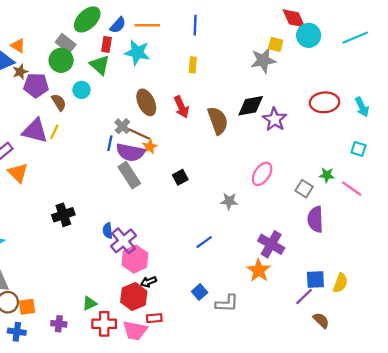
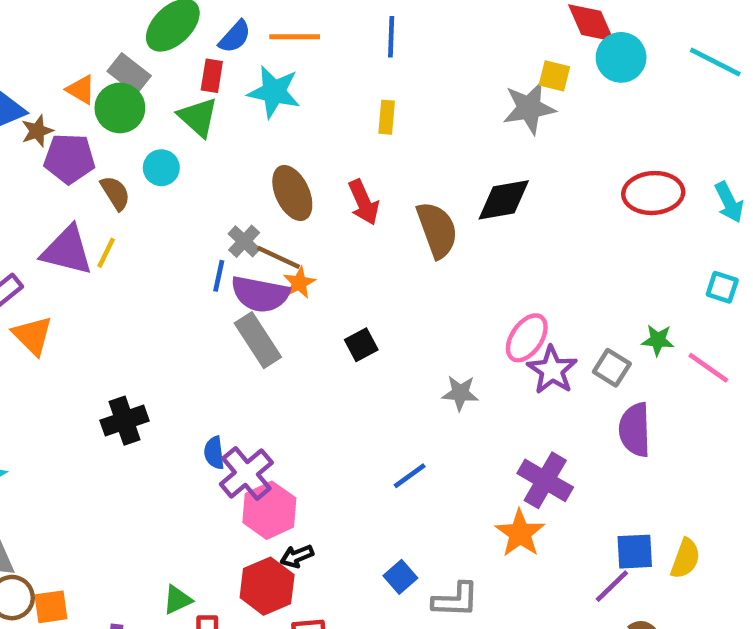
cyan line: (355, 38) -> (715, 62), turned 50
orange triangle: (18, 46) -> (81, 90), moved
purple star: (275, 119) -> (552, 370), moved

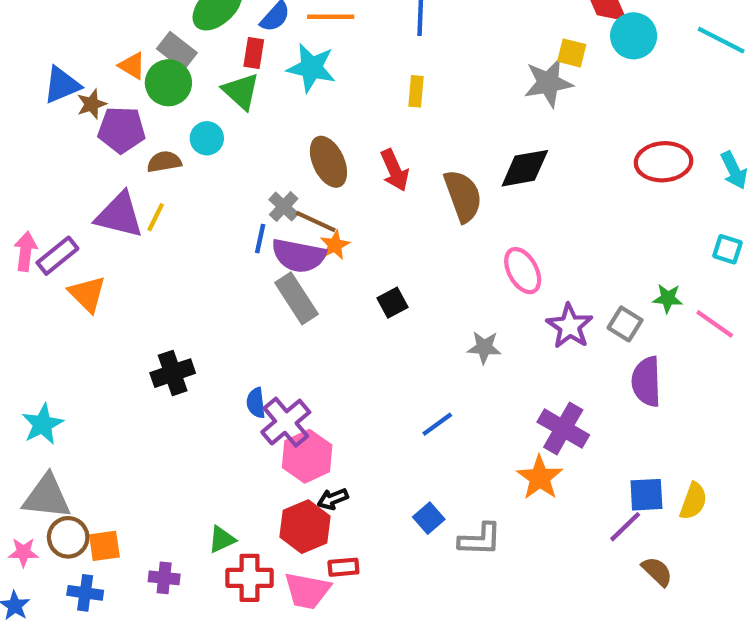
brown semicircle: (115, 193) -> (164, 162), turned -68
pink ellipse: (527, 338) -> (523, 271), moved, turned -63

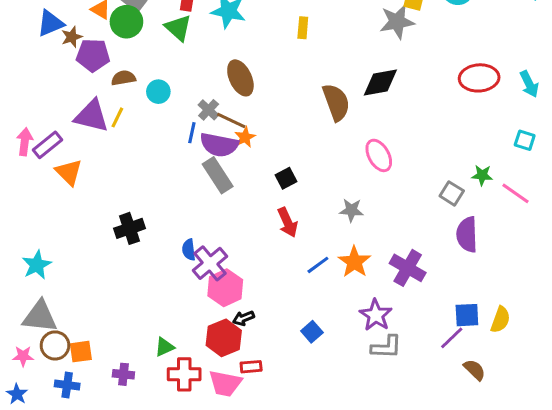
cyan circle: (207, 138) -> (158, 92), moved
red arrow: (395, 170) -> (288, 222), moved
purple star: (570, 326) -> (376, 315), moved
orange star: (540, 478) -> (354, 262), moved
gray L-shape: (480, 539) -> (386, 347), moved

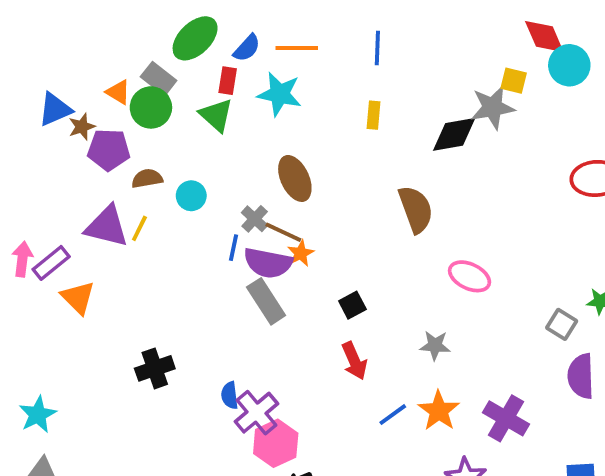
black diamond: (380, 83) -> (454, 134), moved
pink ellipse: (379, 155) -> (470, 276), turned -36

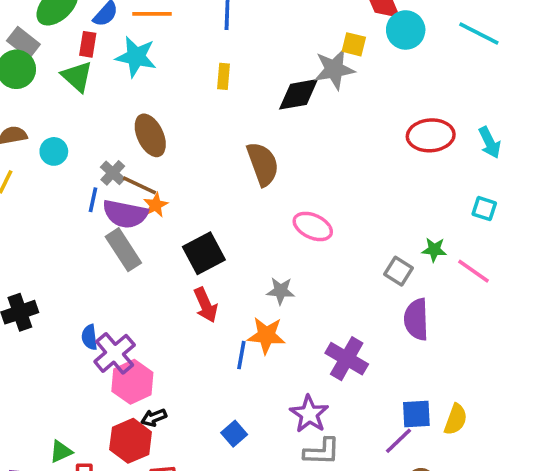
black square: (352, 305) -> (204, 253), size x1.6
orange star: (439, 411) -> (266, 335), moved, turned -30
blue line: (393, 415) -> (241, 355), turned -44

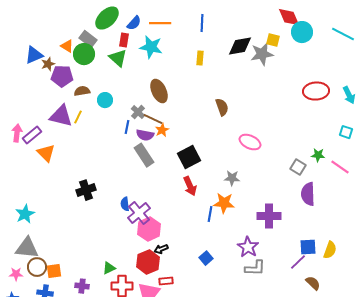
black diamond: (298, 94) -> (240, 46), moved
brown semicircle: (263, 164) -> (222, 107), size x0.7
purple semicircle: (125, 214) -> (145, 135), size x0.7
purple cross: (347, 359) -> (269, 216), turned -30

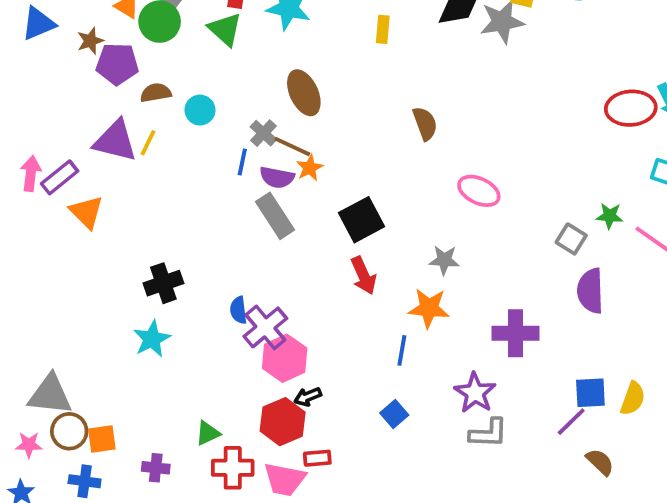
blue triangle: (34, 55) -> (38, 24), moved
red ellipse: (316, 91) -> (631, 108), moved
cyan star: (25, 214) -> (152, 339), moved
blue line: (210, 214) -> (402, 350), moved

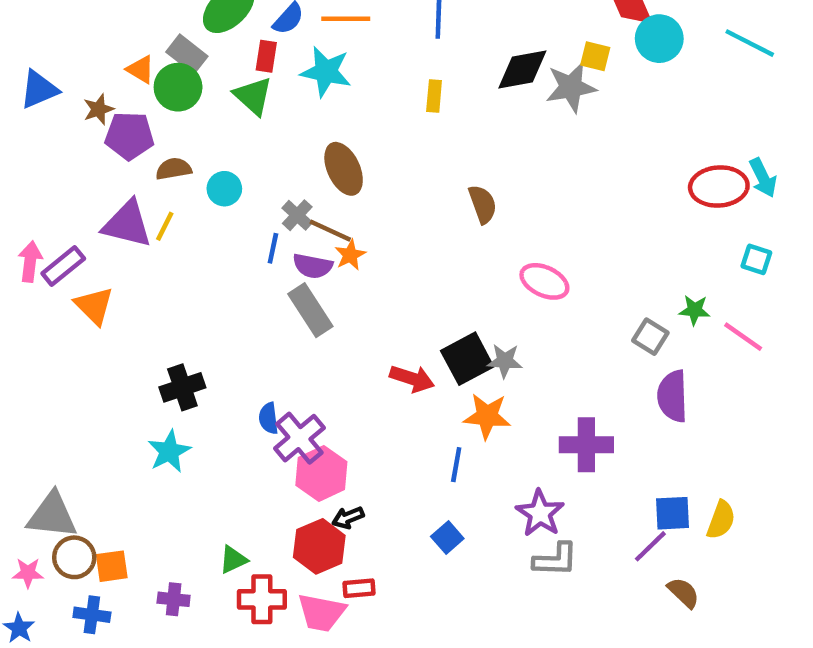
black square: (362, 220) -> (467, 359), moved
red arrow: (363, 275) -> (412, 379), turned -48

